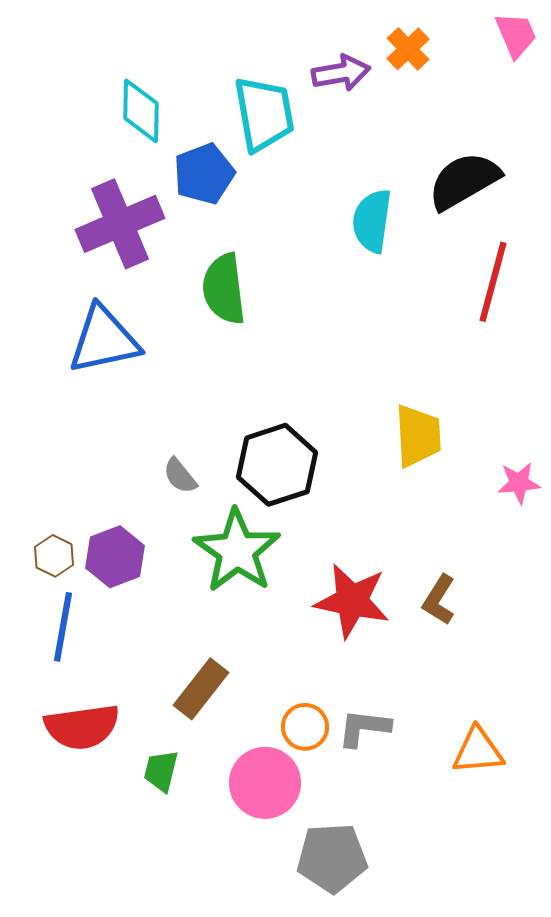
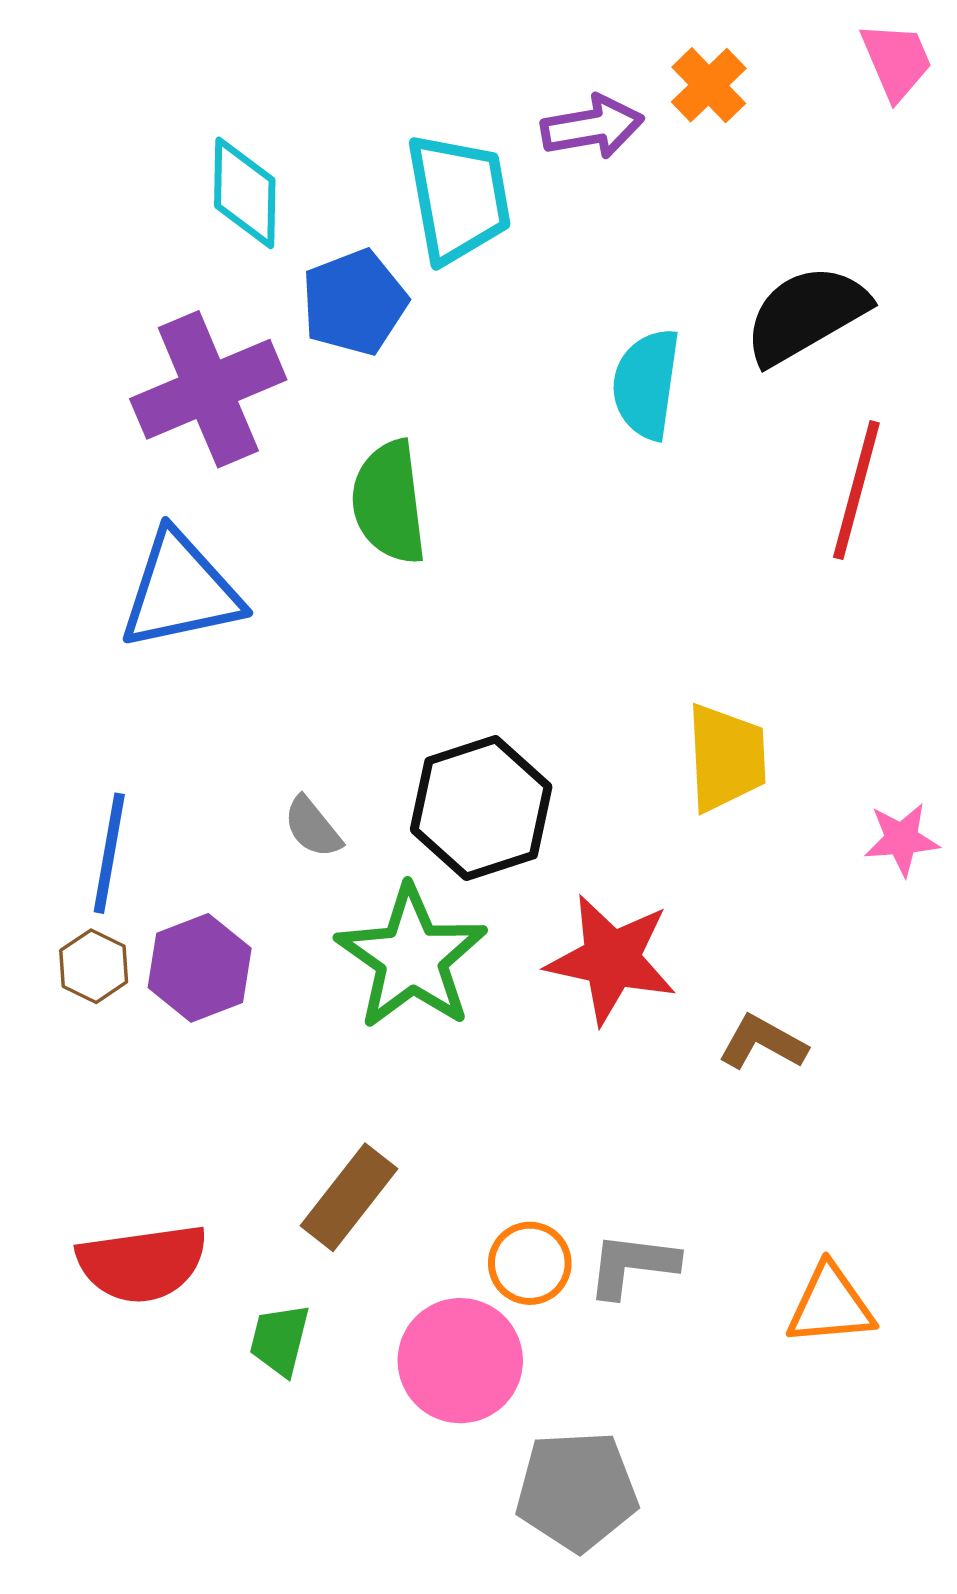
brown L-shape: (439, 600) -> (763, 1043), turned 87
red star: (352, 601) -> (611, 959), moved
blue line: (63, 627) -> (109, 853), moved

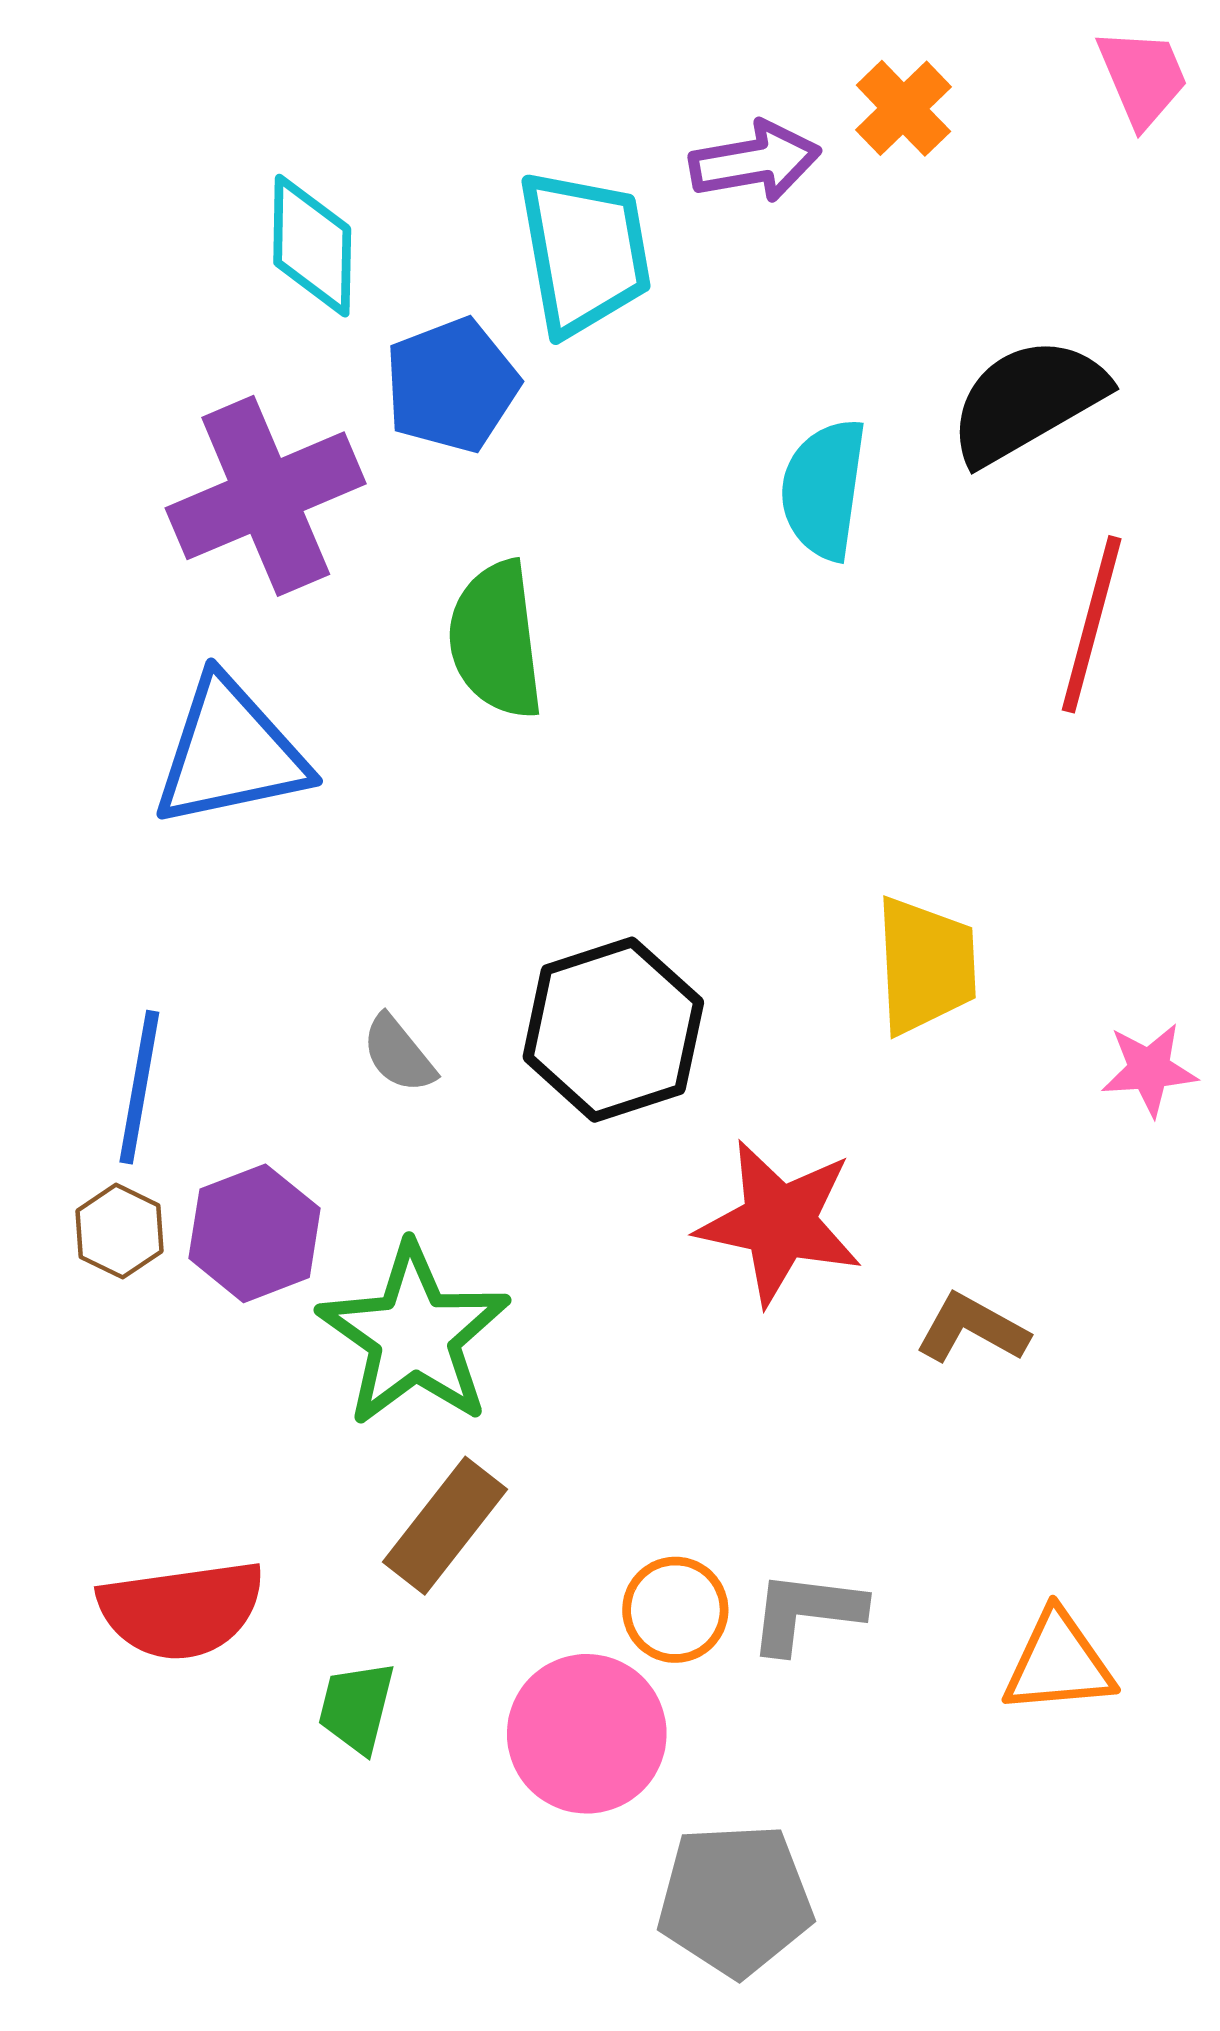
green star: (412, 957) -> (414, 1335), moved

